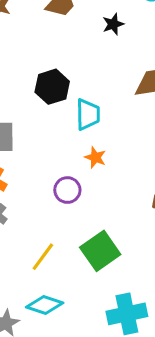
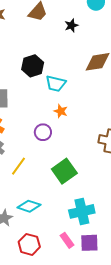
cyan trapezoid: (88, 114) -> (56, 84), turned 105
yellow line: (43, 257) -> (19, 166), moved

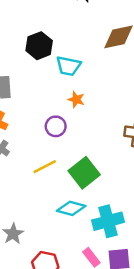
yellow line: (19, 166) -> (45, 167), moved, turned 30
cyan diamond: (29, 206) -> (71, 208), moved

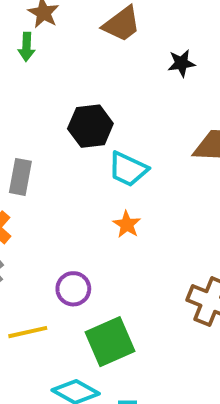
purple circle: (56, 126) -> (73, 289), moved
yellow line: (45, 167) -> (28, 332), moved

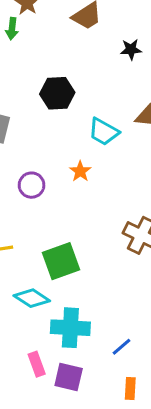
cyan trapezoid: (128, 169) -> (104, 132), moved
purple circle: (73, 289) -> (32, 185), moved

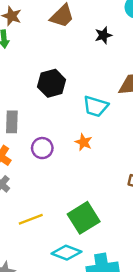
purple circle: (32, 185) -> (42, 148), moved

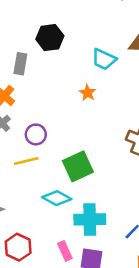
black hexagon: (52, 83) -> (50, 38), moved
purple circle: (42, 148) -> (36, 134), moved

